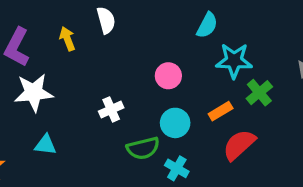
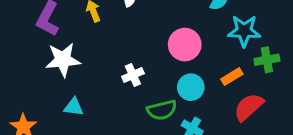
pink circle: (168, 76) -> (185, 45), size x1.4
green cross: (259, 93) -> (267, 60), turned 30

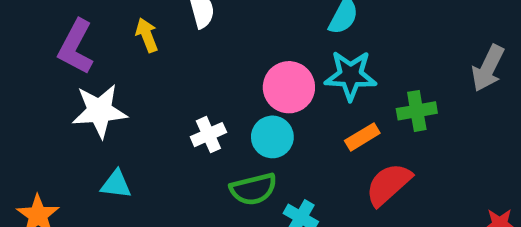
cyan star: (244, 31) -> (351, 75), moved
cyan circle: (191, 87) -> (272, 137), moved

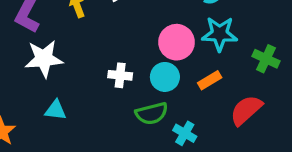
green cross: (417, 111) -> (266, 59), turned 35
white cross: (208, 135) -> (120, 75), turned 30
orange rectangle: (362, 137) -> (210, 80), moved

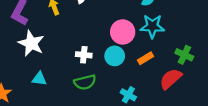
white star: (44, 59) -> (31, 43), turned 30
green cross: (266, 59) -> (184, 55), moved
green semicircle: (152, 113) -> (85, 82), moved

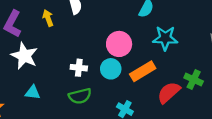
cyan star: (152, 26) -> (165, 38), moved
green cross: (184, 55) -> (194, 79), moved
orange rectangle: (145, 58) -> (143, 71), size x1.5

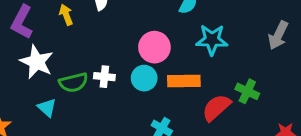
orange rectangle: (143, 71) -> (184, 81), turned 30
cyan triangle: (33, 93) -> (47, 108), turned 35
green semicircle: (80, 96) -> (73, 82), moved

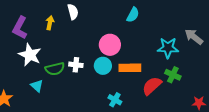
yellow arrow: (66, 15) -> (50, 23), turned 32
gray arrow: (278, 35) -> (194, 37), turned 102
cyan star: (212, 40) -> (168, 48), moved

